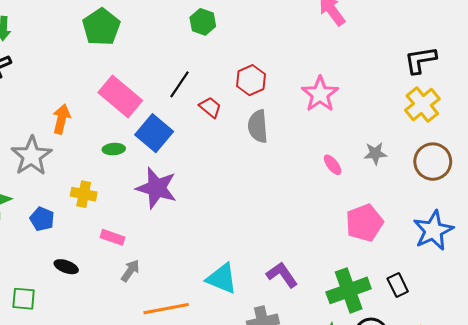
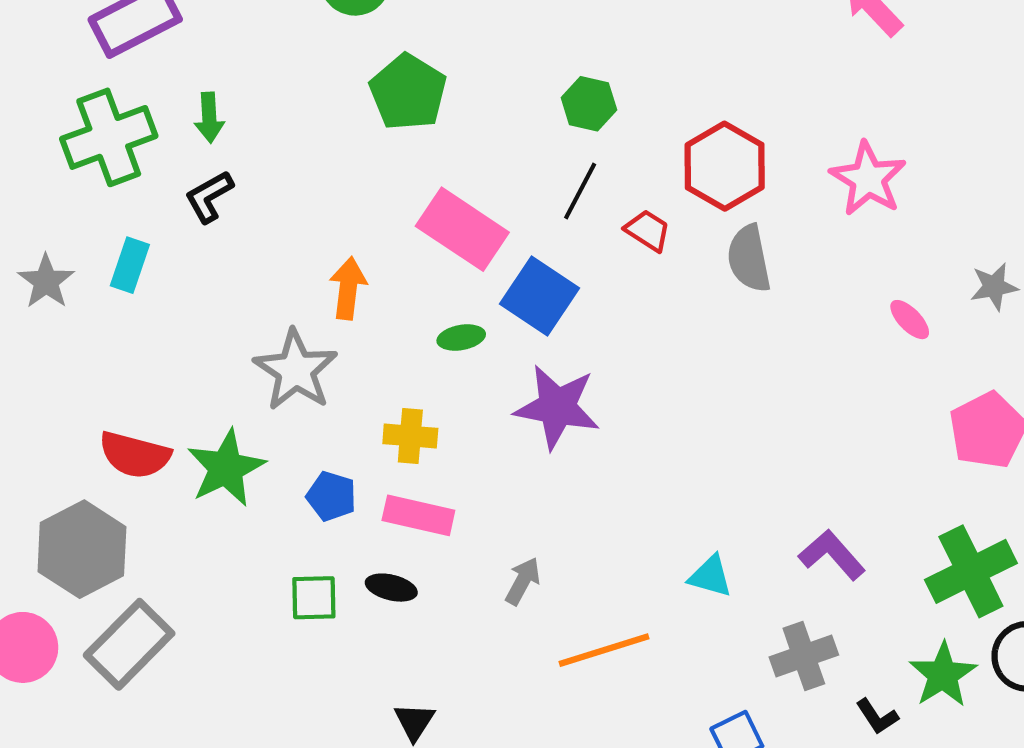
green hexagon: (203, 22) -> (589, 104), moved
red hexagon: (251, 80) -> (725, 166), size x1.4
pink rectangle: (112, 237) -> (418, 515), moved, size x1.4
cyan triangle: (222, 279) -> (710, 576), size x0.7
green square: (24, 299) -> (314, 598), moved

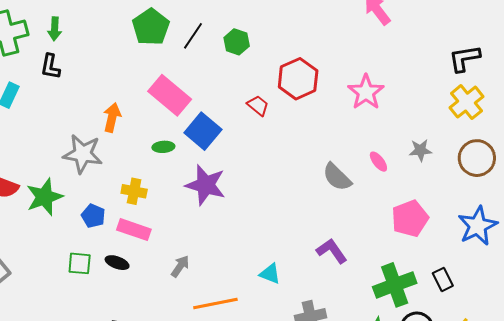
black line: (580, 191) -> (193, 36), moved
black L-shape: (209, 197) -> (50, 67), turned -56
gray semicircle: (749, 259) -> (337, 177), moved, turned -40
gray star: (296, 370) -> (83, 154), turned -30
purple L-shape: (832, 555) -> (332, 251), moved

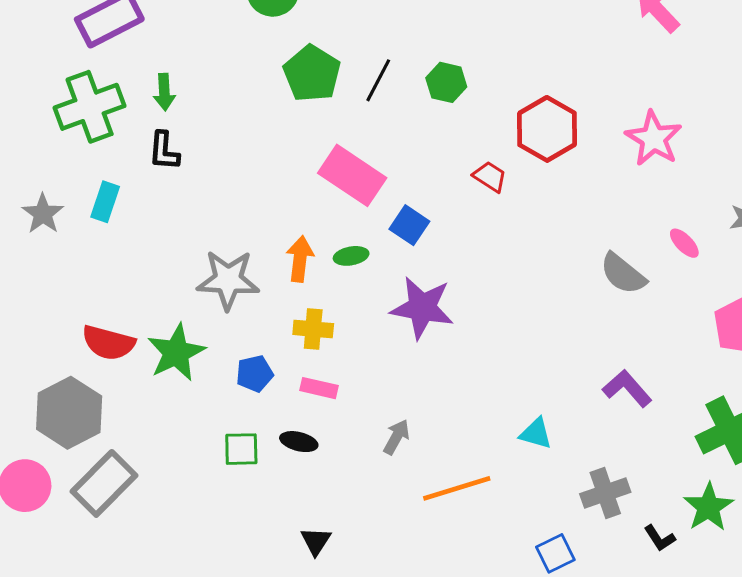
orange arrow: (112, 117) -> (300, 259), moved
blue square: (203, 131) -> (409, 225), size x0.7
blue pentagon: (93, 216) -> (255, 374), turned -30
pink rectangle: (134, 230) -> (319, 388), size x0.7

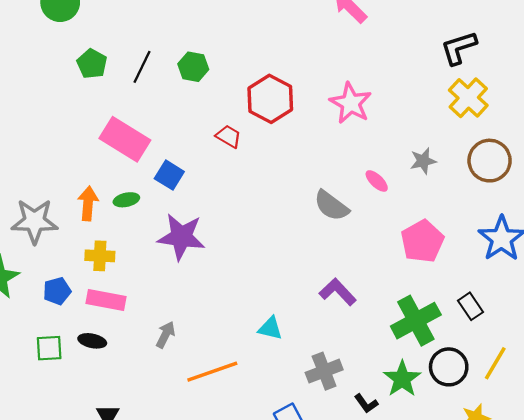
green pentagon: (312, 74) -> (92, 64), size x0.7
pink rectangle: (319, 388) -> (106, 300), size x1.4

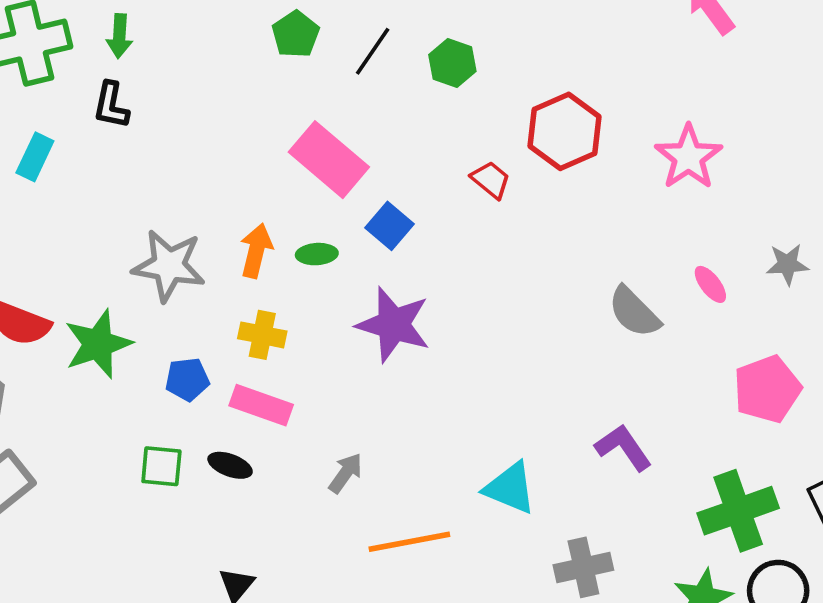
cyan triangle: (270, 328) -> (510, 488), size x1.4

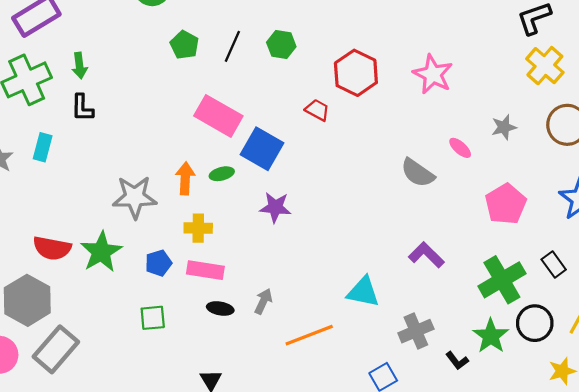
blue square: (389, 226) -> (262, 149), size x1.5
purple star: (393, 325) -> (275, 207), size x0.7
black ellipse: (230, 465) -> (220, 308), moved

